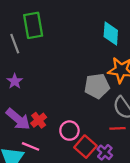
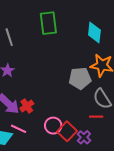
green rectangle: (33, 25) -> (48, 23), moved
pink circle: (69, 131) -> (53, 126), moved

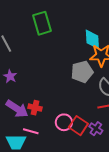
cyan diamond: (94, 33) -> (92, 39), moved
red cross: (27, 106) -> (35, 108), turned -32

